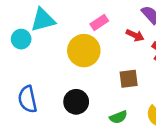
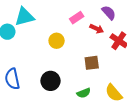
pink rectangle: (99, 22) -> (77, 18), moved
yellow circle: (84, 51) -> (57, 41), size x0.6

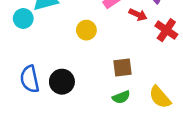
brown square: (92, 63) -> (122, 67), moved
black circle: (51, 81) -> (62, 82), moved

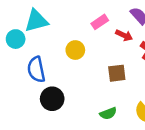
brown square: (122, 67) -> (117, 73), moved
blue semicircle: (30, 79) -> (36, 70), moved

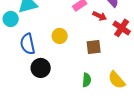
yellow circle: (75, 50) -> (60, 36), moved
green semicircle: (108, 113) -> (87, 80), turned -64

